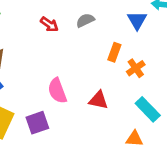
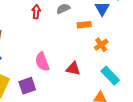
red arrow: (49, 24) -> (36, 12), turned -120
orange rectangle: (114, 52) -> (84, 25), moved, turned 64

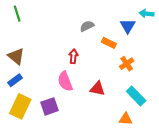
red arrow: (36, 12) -> (73, 56), moved
orange rectangle: (84, 25) -> (109, 43), turned 32

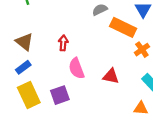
orange rectangle: (109, 43) -> (123, 27), size x1.6
red arrow: (73, 56) -> (63, 43), moved
yellow rectangle: (20, 106) -> (29, 95), turned -50

